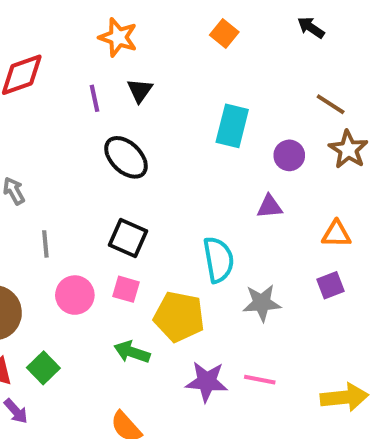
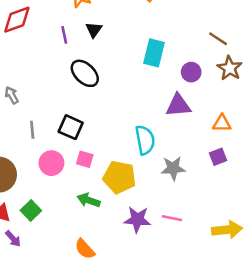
purple triangle: (270, 207) -> (178, 105), size x1.5
black square: (128, 238) -> (71, 127), moved

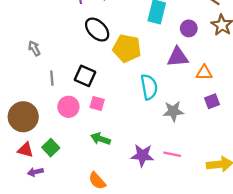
orange triangle: (222, 123) -> (204, 73), moved
yellow pentagon: (119, 177) -> (127, 48), moved
purple arrow: (13, 239) -> (35, 172), turned 120

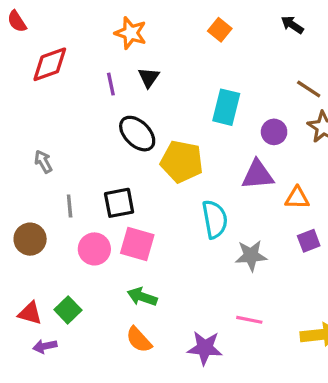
black square: (85, 76) -> (119, 203), turned -35
pink square: (97, 103) -> (137, 244), size x1.5
brown circle: (23, 117) -> (30, 239), moved, size x0.7
purple star: (142, 155) -> (205, 348), moved
orange semicircle: (97, 181) -> (139, 340), moved

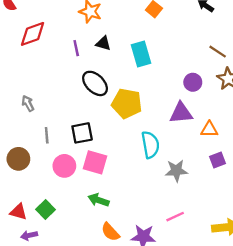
black triangle: (149, 77) -> (103, 43), turned -49
cyan rectangle: (226, 107) -> (141, 54), moved, turned -30
pink line: (249, 320) -> (175, 217), turned -36
orange semicircle: (139, 340) -> (110, 232), moved

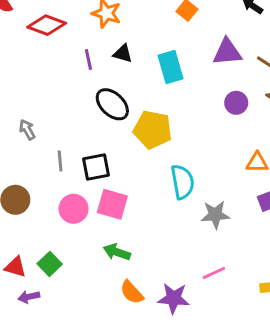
red diamond: (33, 34) -> (47, 25), moved, turned 40
purple triangle: (181, 113) -> (227, 52), moved
gray line: (47, 135) -> (60, 161), moved

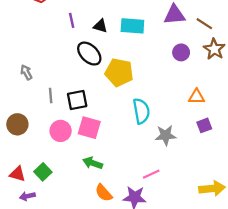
black triangle: (123, 54) -> (100, 26), moved
cyan rectangle: (171, 67) -> (132, 26), turned -70
pink line: (214, 273) -> (151, 174), moved

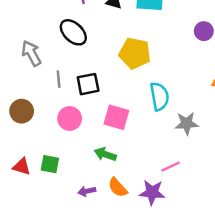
black ellipse: (89, 54) -> (73, 32), moved
gray arrow: (26, 72) -> (31, 53), size x1.5
pink square: (89, 128) -> (116, 117), moved
green square: (43, 172) -> (50, 164), turned -35
purple arrow: (27, 196) -> (87, 191), moved

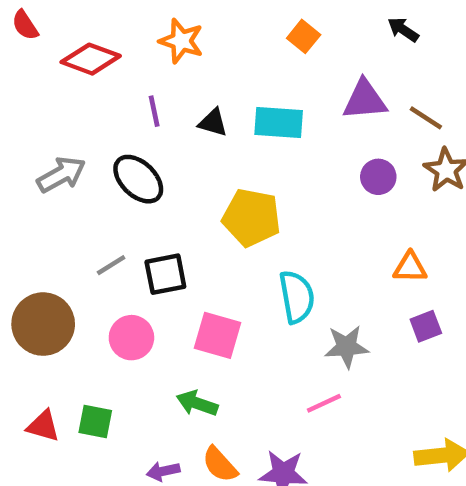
gray arrow: (31, 53) -> (61, 175), moved, turned 90
gray line: (59, 79) -> (111, 265), turned 63
brown circle: (22, 111) -> (43, 324), size x1.4
pink line: (171, 167) -> (324, 403), moved

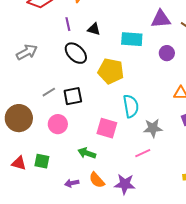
cyan rectangle: (279, 122) -> (132, 39), moved
black ellipse: (138, 179) -> (76, 53), moved
pink square: (218, 335) -> (107, 128), moved

